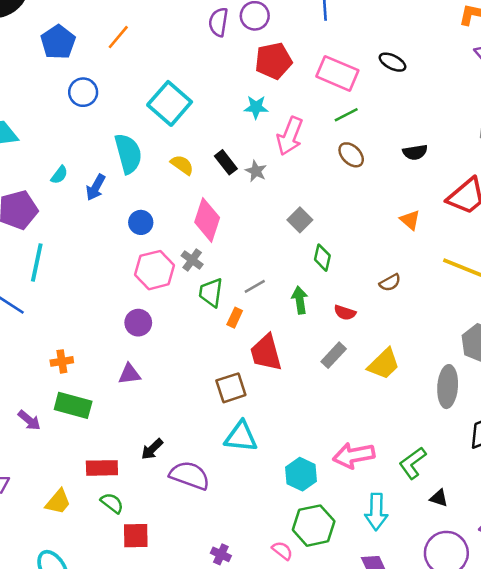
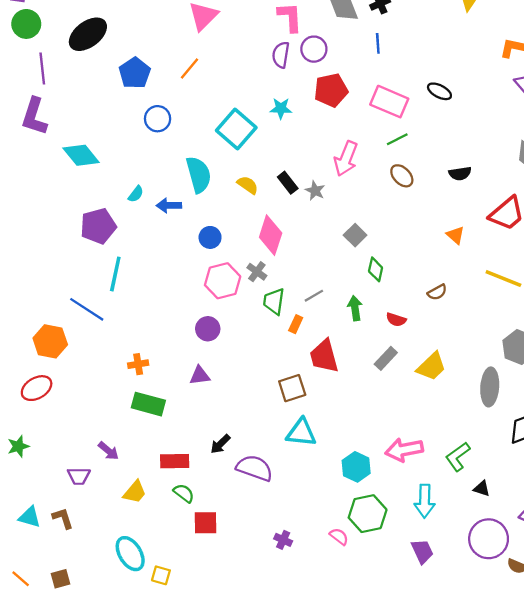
cyan star: (256, 107) -> (281, 108), moved
blue arrow: (96, 187) -> (169, 205), turned 60
purple arrow: (29, 420) -> (108, 451), moved

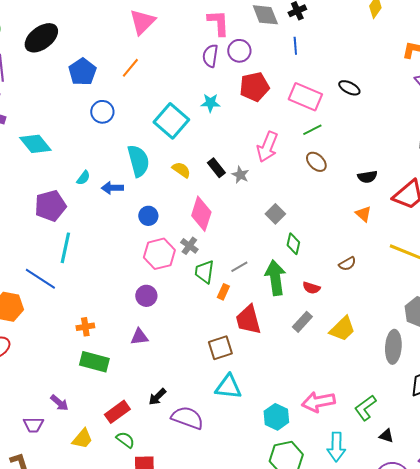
black semicircle: (460, 173) -> (367, 177), moved
green arrow: (355, 308) -> (275, 278), size x1.6
red rectangle: (175, 461) -> (117, 412), turned -35

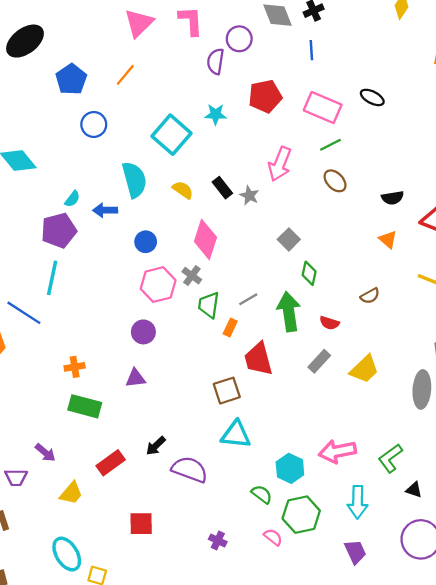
pink L-shape: (218, 23) -> (191, 21), moved
purple circle: (239, 51) -> (239, 39), moved
purple pentagon: (50, 206) -> (59, 230), moved
green semicircle: (125, 440) -> (262, 494), moved

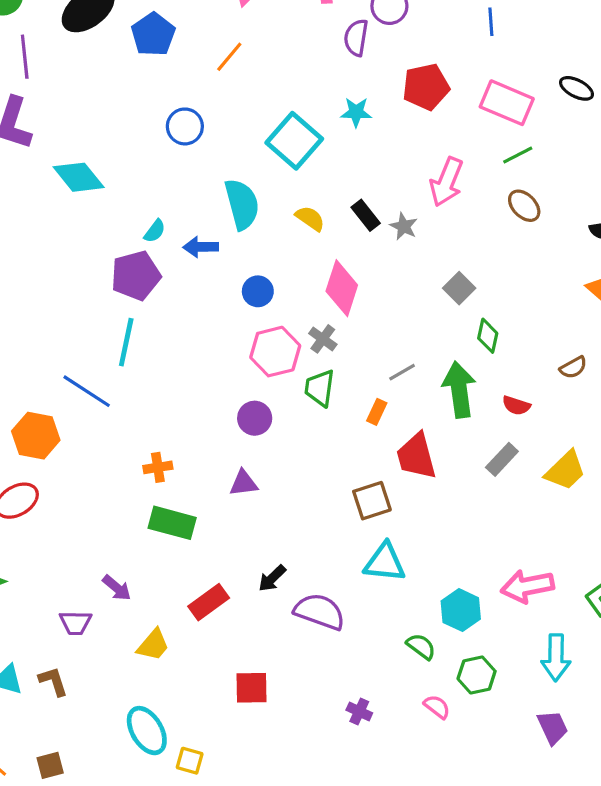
blue pentagon: (71, 79) -> (153, 34), moved
green trapezoid: (209, 305) -> (320, 388), moved
green hexagon: (301, 515) -> (477, 675), size x0.7

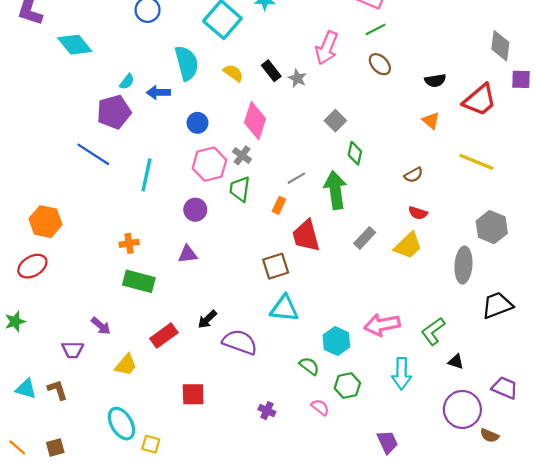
cyan line: (126, 342) -> (146, 175), moved
blue line: (87, 391) -> (93, 154), moved
red semicircle: (516, 405) -> (418, 213), moved
purple trapezoid: (553, 727) -> (387, 442), moved

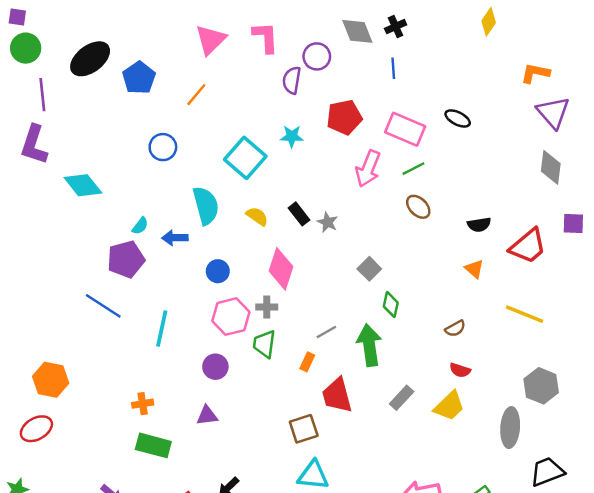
gray diamond: (500, 46) -> (551, 167), moved
pink arrow: (327, 48) -> (368, 169), moved
gray cross: (242, 155) -> (267, 307), turned -36

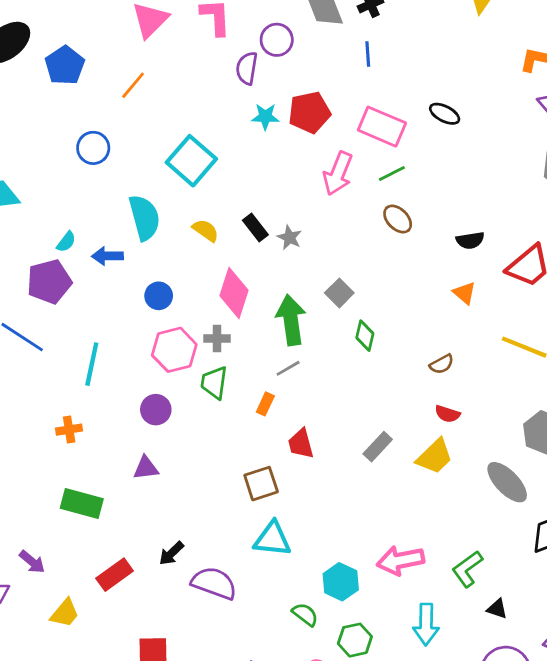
cyan star: (292, 136) -> (265, 117), moved
green arrow: (369, 345) -> (291, 320), moved
red trapezoid: (337, 395) -> (301, 444), size x0.7
orange cross: (143, 404) -> (69, 430), moved
gray ellipse: (510, 428) -> (507, 482), turned -48

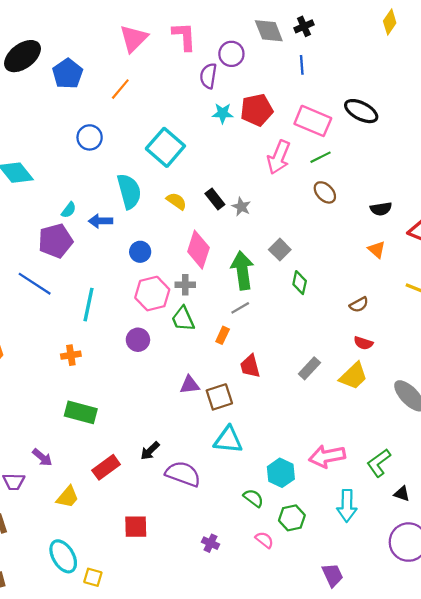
black ellipse: (445, 114) -> (361, 111), size x1.4
green trapezoid: (214, 383) -> (183, 319), turned -32
purple triangle: (146, 468) -> (190, 385), moved

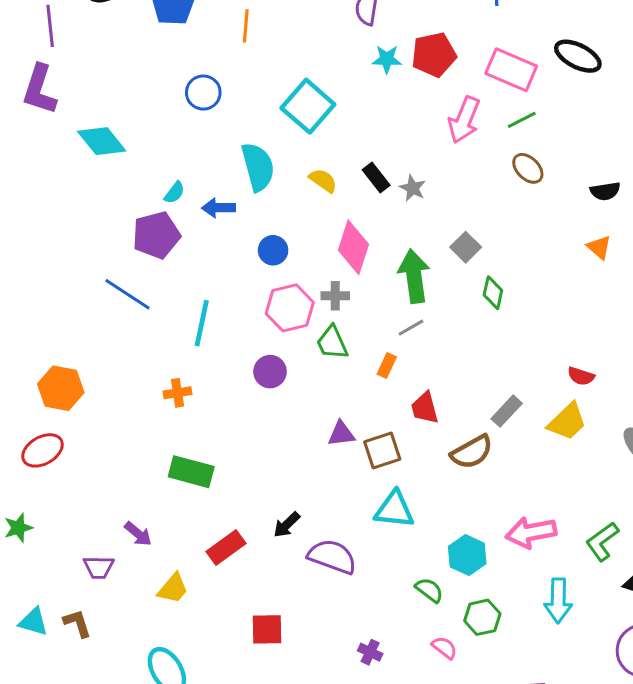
orange line: (120, 89) -> (246, 26), turned -35
brown semicircle: (359, 305) -> (472, 452), moved, size x1.6

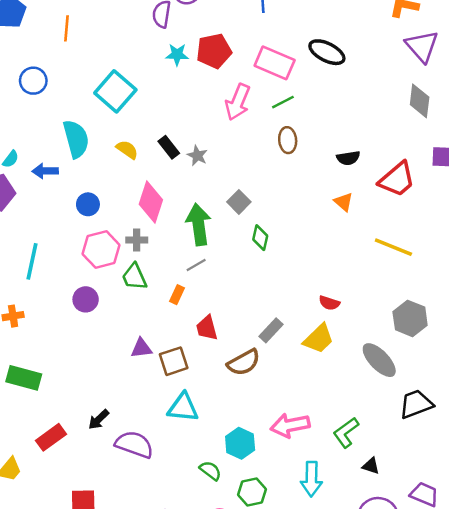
brown ellipse: (528, 168) -> (288, 140), turned 40

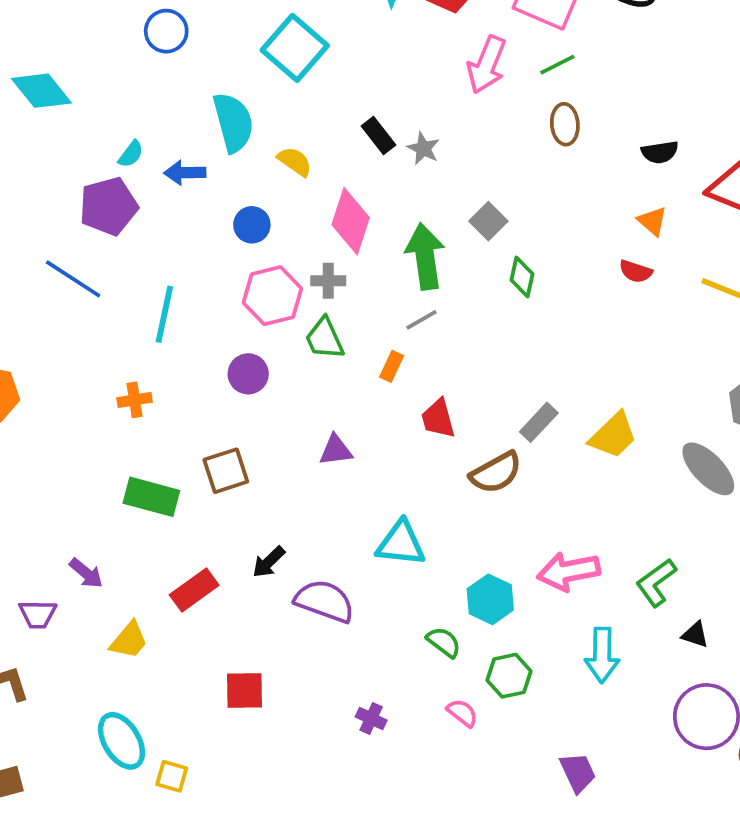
yellow semicircle: (127, 150) -> (295, 161), moved
red semicircle: (329, 303) -> (636, 271), moved
brown square: (174, 361) -> (226, 471), moved

